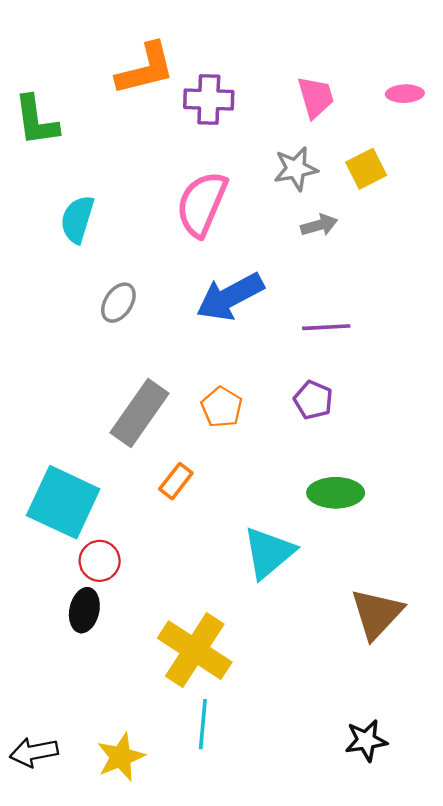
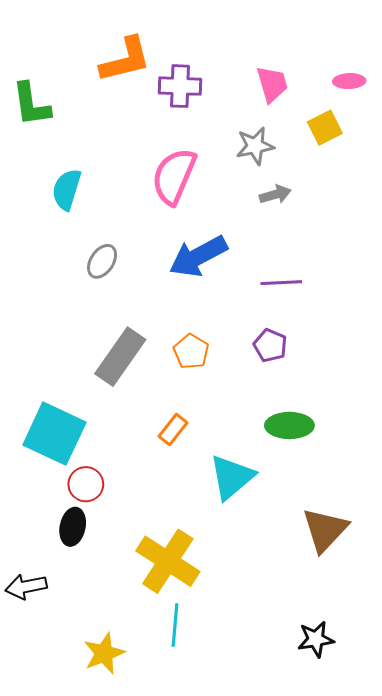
yellow square: (366, 169) -> (325, 128), moved
orange rectangle: (176, 481) -> (173, 430), moved
black arrow: (34, 752) -> (26, 587), moved

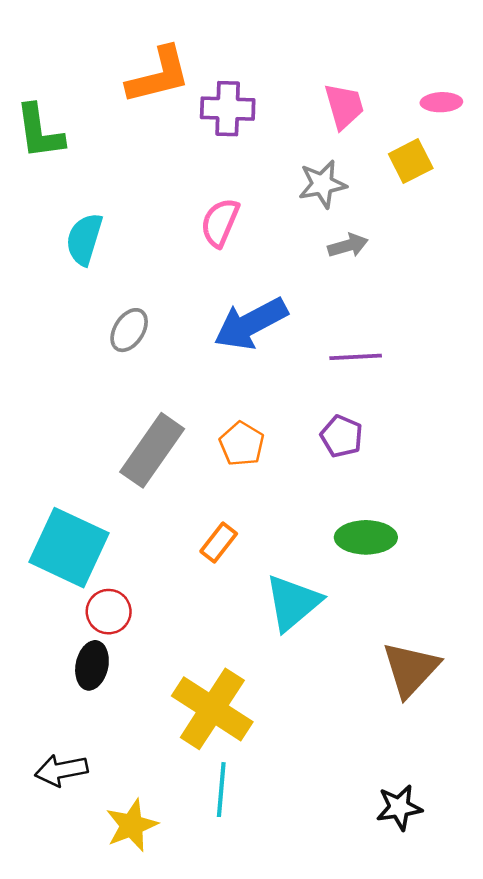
pink semicircle: (174, 176) -> (220, 223), size x0.7
black arrow: (26, 587) -> (61, 770), moved

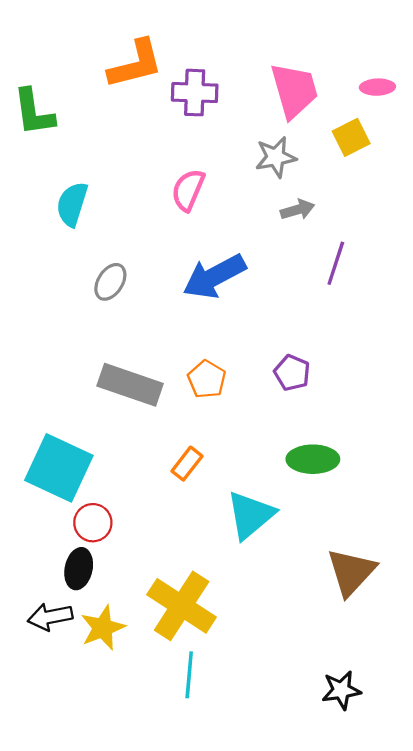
pink trapezoid: (344, 106) -> (294, 90), size x1.4
purple line: (356, 357) -> (336, 263), moved, turned -69
gray rectangle: (152, 450) -> (130, 385), turned 74
black arrow: (61, 770) -> (50, 617), moved
yellow star: (132, 825) -> (103, 628), moved

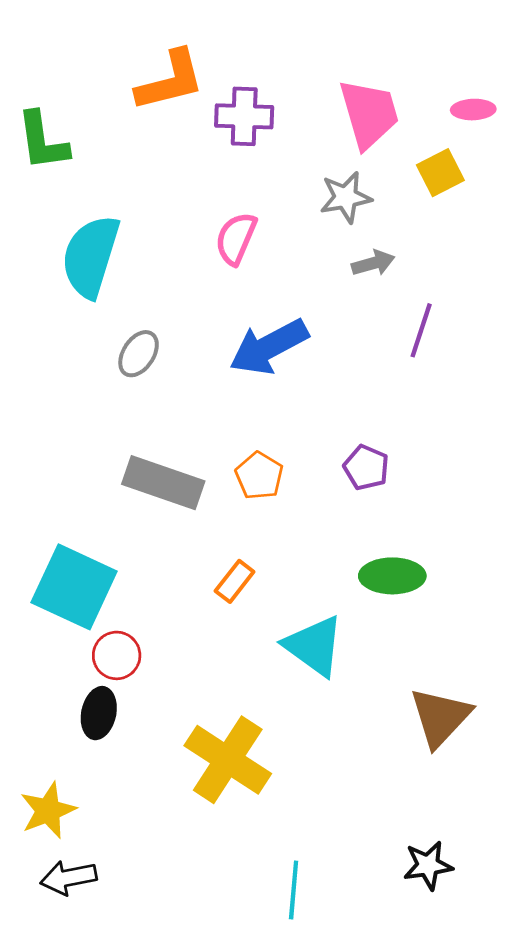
cyan semicircle: (72, 204) -> (91, 256), size x1.5
cyan triangle: (250, 515) -> (314, 646), turned -44
black arrow: (50, 617) -> (69, 878), moved
yellow star: (103, 628) -> (48, 810), moved
cyan line: (189, 675) -> (294, 890), moved

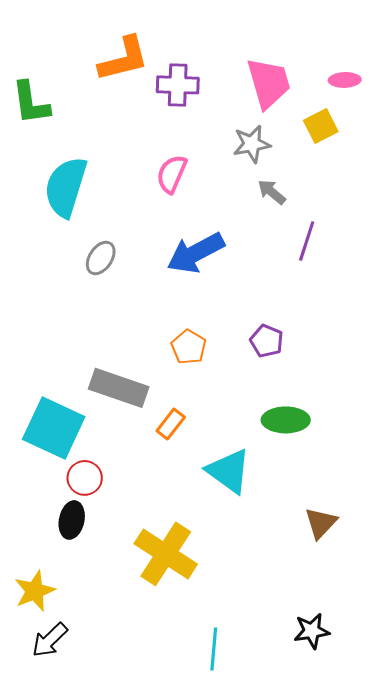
gray arrow: (373, 263) -> (272, 192), turned -124
gray rectangle: (163, 483) -> (119, 388), moved
brown triangle: (440, 717) -> (321, 523), size x0.7
black arrow: (69, 878) -> (50, 640), turned -33

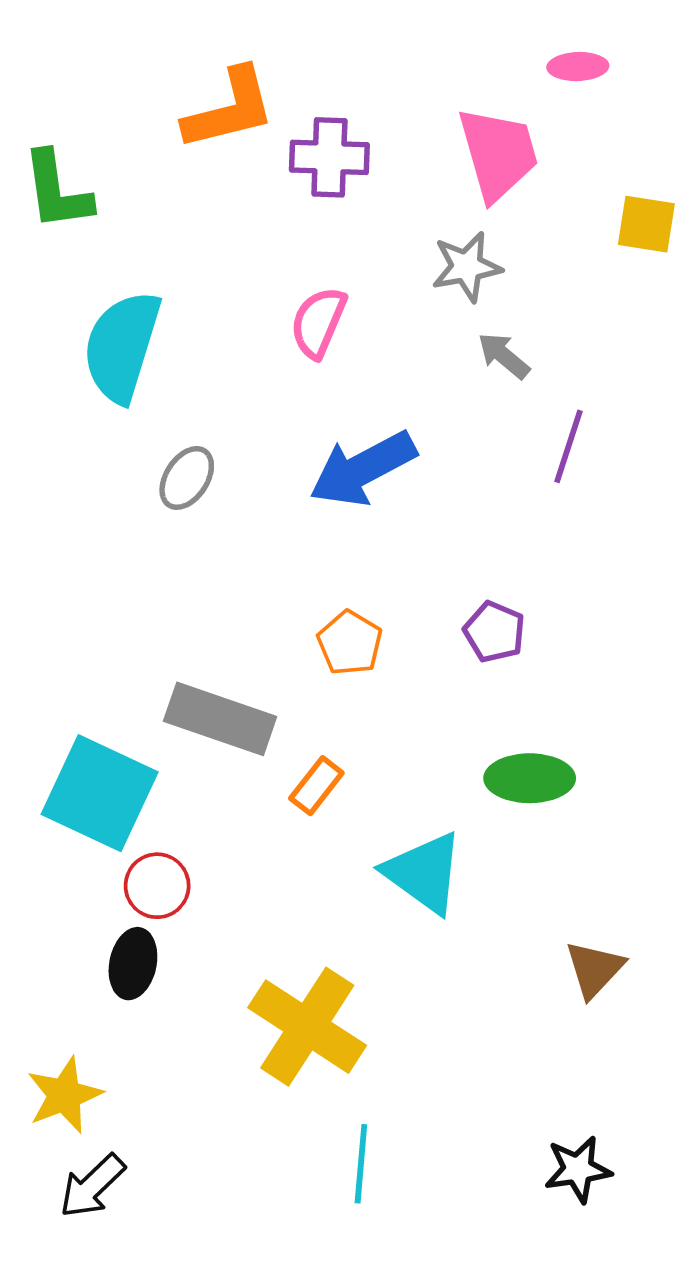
pink ellipse: (345, 80) -> (578, 67), moved
yellow square: (321, 126) -> (646, 224), moved, turned 36
cyan line: (214, 649) -> (361, 1164), moved

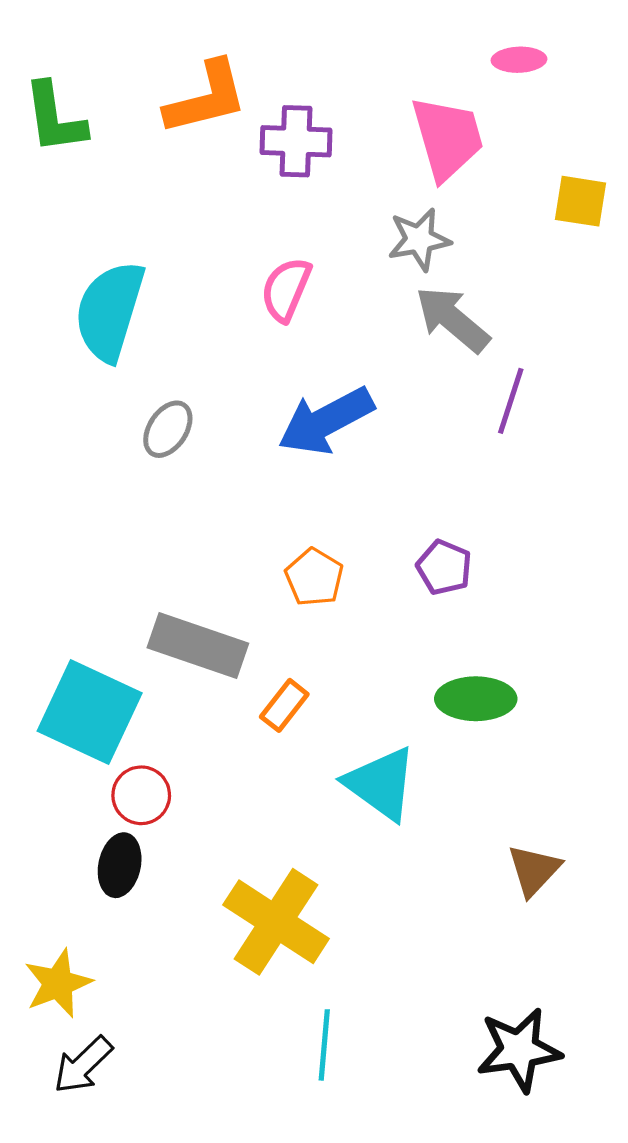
green L-shape: (57, 191) -> (55, 118), moved
gray arrow: (504, 356) -> (452, 319), size x1.6
black star: (578, 1169) -> (519, 1050), size x1.4

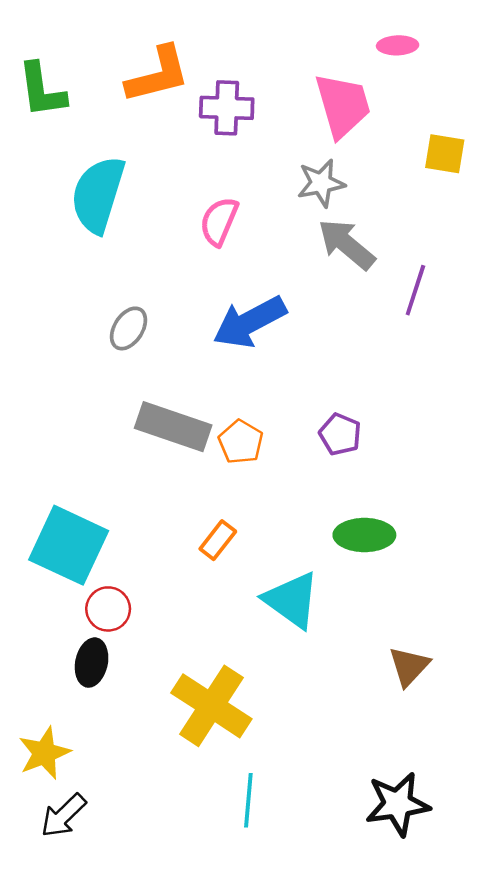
cyan semicircle: (110, 311) -> (98, 195), moved
purple line: (511, 401) -> (415, 290), moved
gray rectangle: (198, 646) -> (173, 427), moved

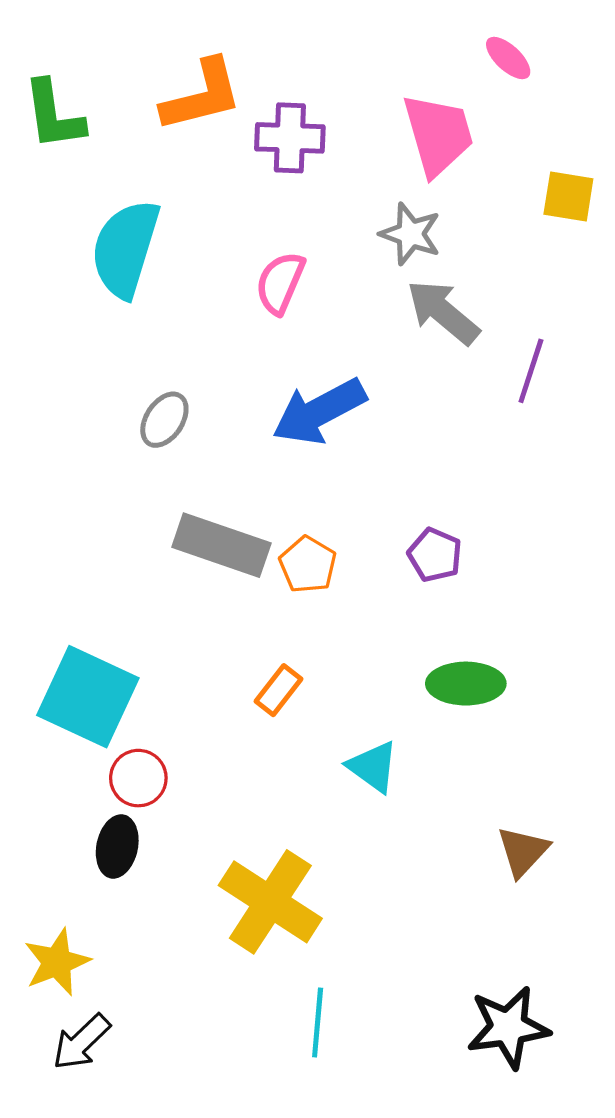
pink ellipse: (398, 45) -> (508, 58), turned 45
gray star: (321, 183) -> (410, 234), turned 30
cyan triangle: (292, 600) -> (373, 767), size x0.7

